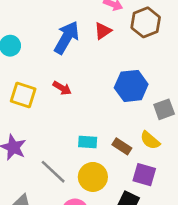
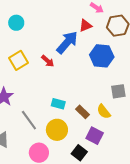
blue arrow: (67, 38) -> (67, 42), moved
blue hexagon: (131, 86) -> (102, 56), moved
yellow square: (23, 95) -> (18, 60), turned 30

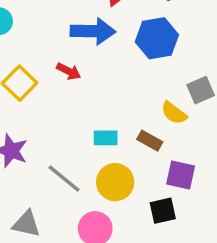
blue arrow: (67, 42) -> (93, 31), turned 65
yellow semicircle: (104, 112) -> (174, 113), moved
black square: (79, 153) -> (163, 211), turned -35

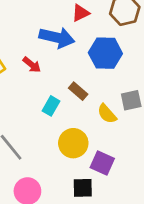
cyan rectangle: (106, 138) -> (51, 106), moved, turned -72
brown rectangle: (150, 141) -> (78, 91), moved
yellow circle: (115, 182) -> (73, 143), moved

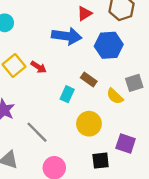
red arrow: (32, 65) -> (39, 67), moved
purple square: (102, 163) -> (126, 144), moved

